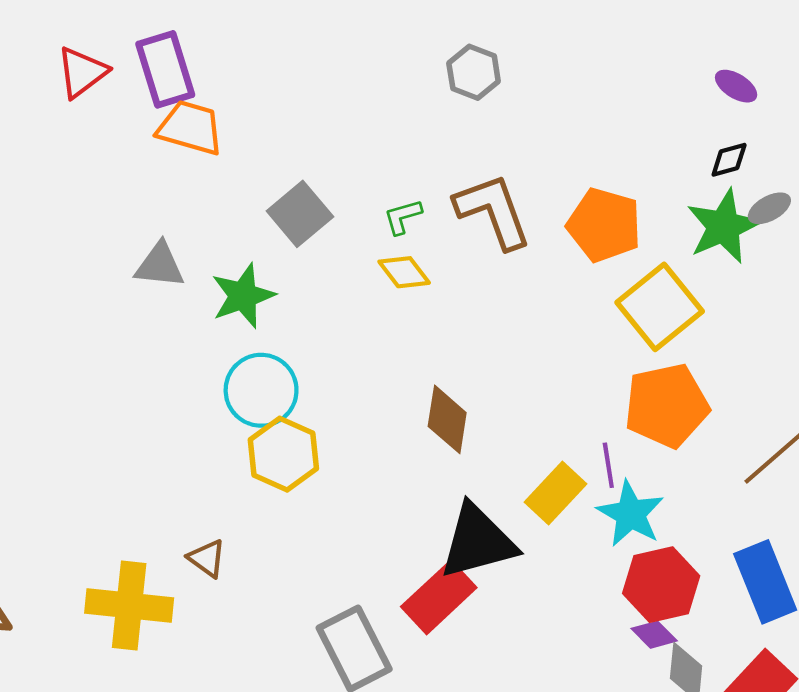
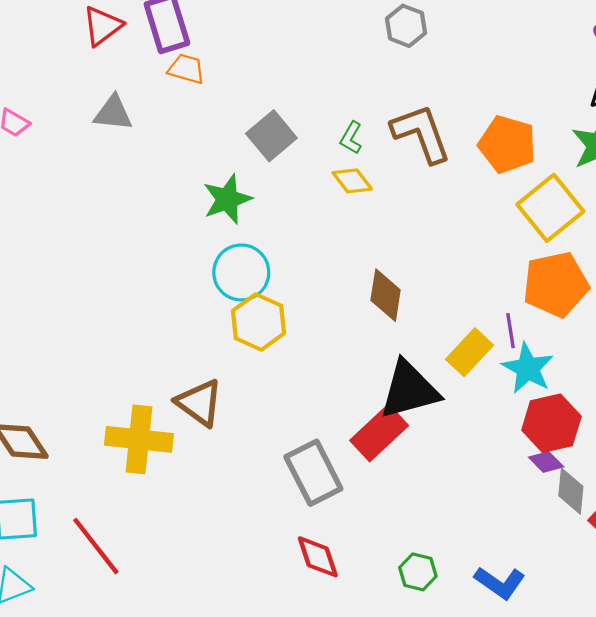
orange trapezoid: (190, 128) -> (186, 69), size x0.7
green L-shape: (403, 217) -> (351, 138), turned -44
gray triangle: (160, 265) -> (113, 113), moved
brown triangle: (207, 558) -> (199, 403), size x1.6

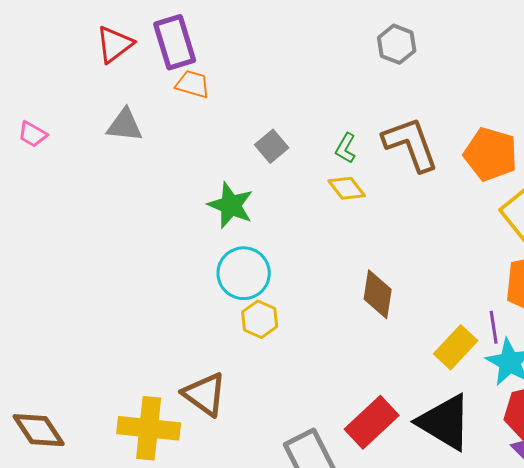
gray square: (271, 136) -> (272, 146), size x0.7
green star: (227, 199) -> (231, 205), turned -30
yellow hexagon: (258, 322) -> (260, 319), size x0.7
black triangle: (409, 390) -> (445, 422), moved, turned 46

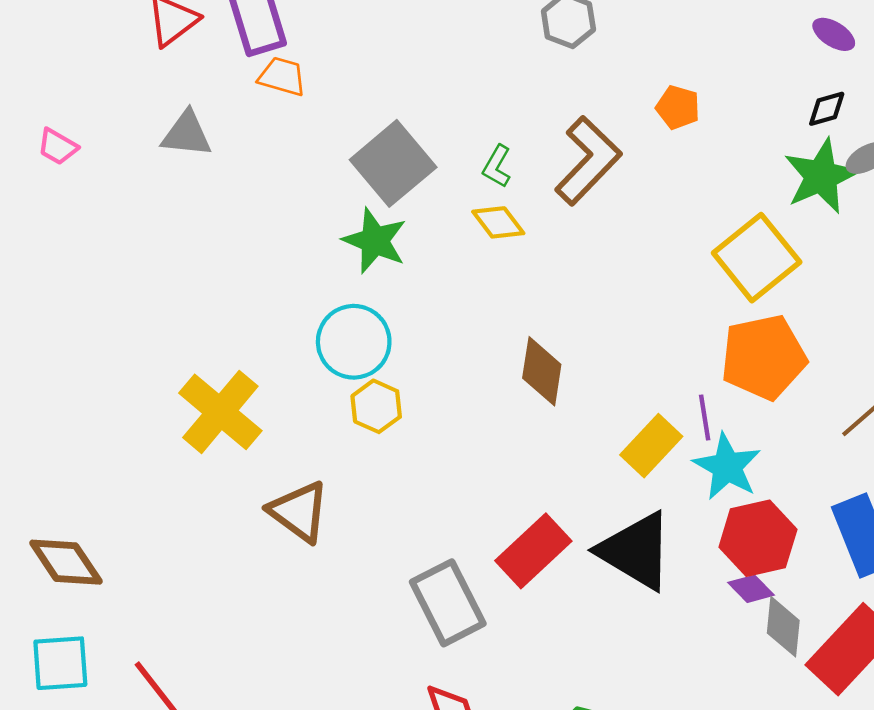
brown L-shape: (411, 144) -> (588, 161), turned 64
gray square: (272, 146) -> (393, 163), size x1.8
orange pentagon: (491, 154) -> (678, 107), moved, size x0.6
green star: (231, 205) -> (375, 241), moved
yellow cross: (149, 428) -> (220, 412), moved, turned 34

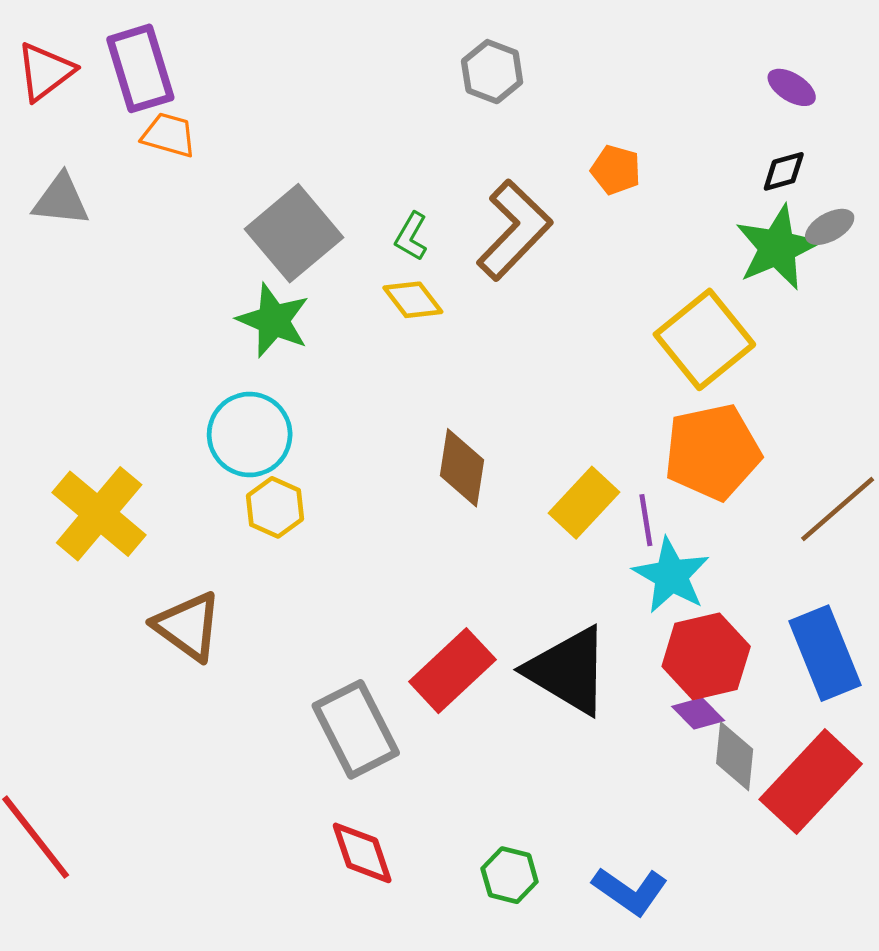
yellow rectangle: (651, 446) -> (584, 503), moved

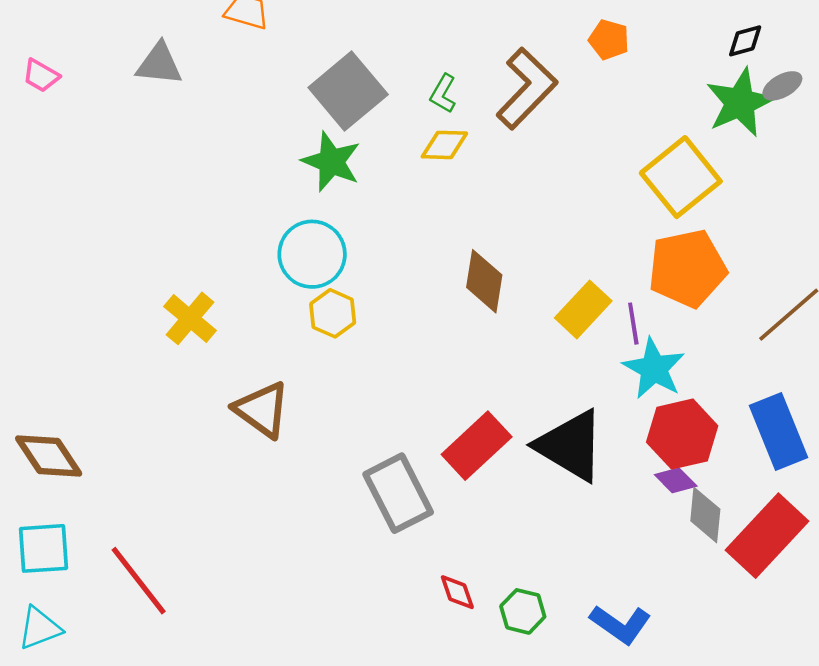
yellow diamond: (413, 300) -> (444, 145), turned -51
yellow cross: (99, 514) -> (190, 318), size x0.7
red diamond: (362, 853) -> (457, 592), moved, size x0.7

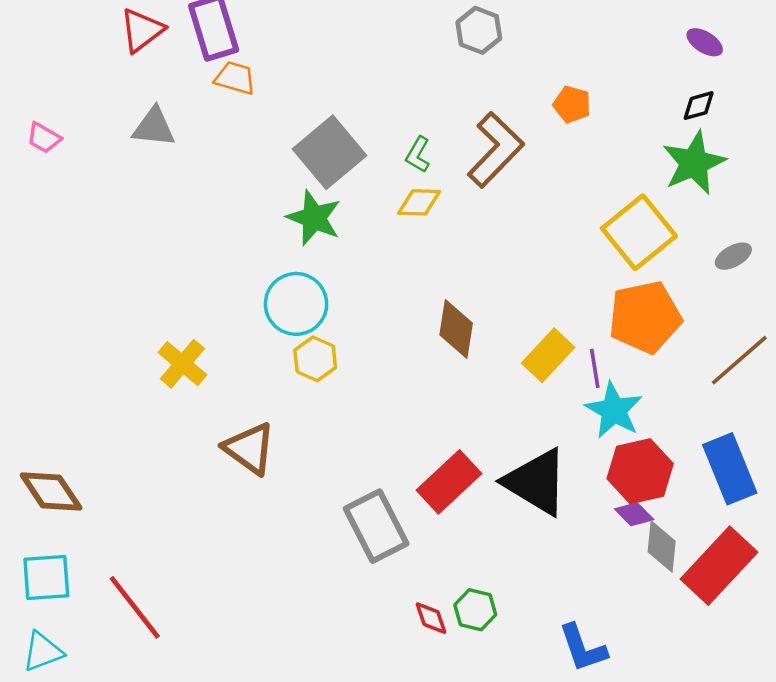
gray ellipse: (782, 86) -> (733, 256), moved
green hexagon: (523, 611) -> (475, 610), moved
blue L-shape: (620, 624) -> (583, 648), turned 36

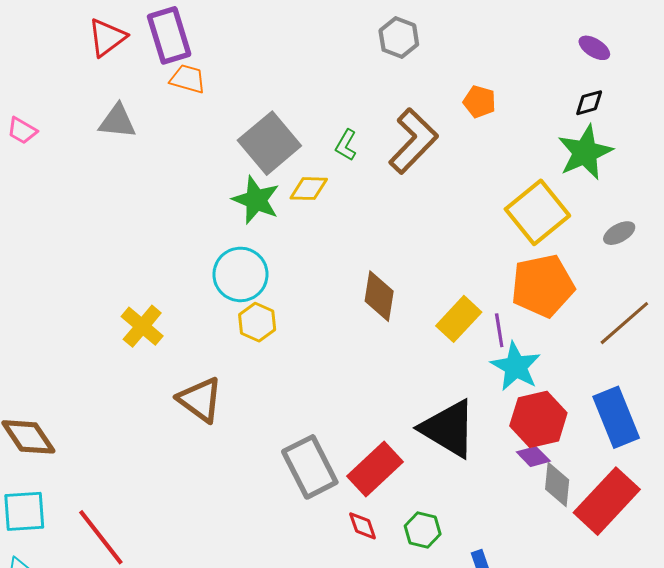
yellow diamond: (419, 202) -> (309, 189), moved
red rectangle: (449, 482) -> (375, 469), moved
green hexagon: (475, 610) -> (423, 530), moved
red diamond: (431, 618) -> (363, 526), moved

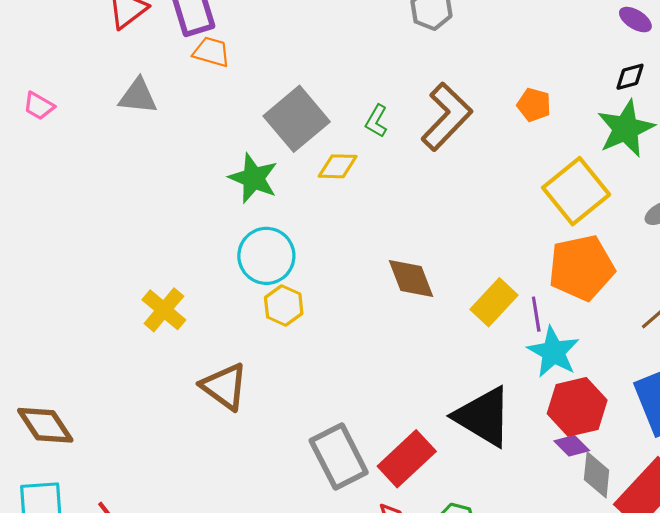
orange pentagon: (479, 102) -> (534, 105), moved
green star: (256, 200) -> (253, 178), moved
brown diamond: (379, 296) -> (411, 279), turned -30

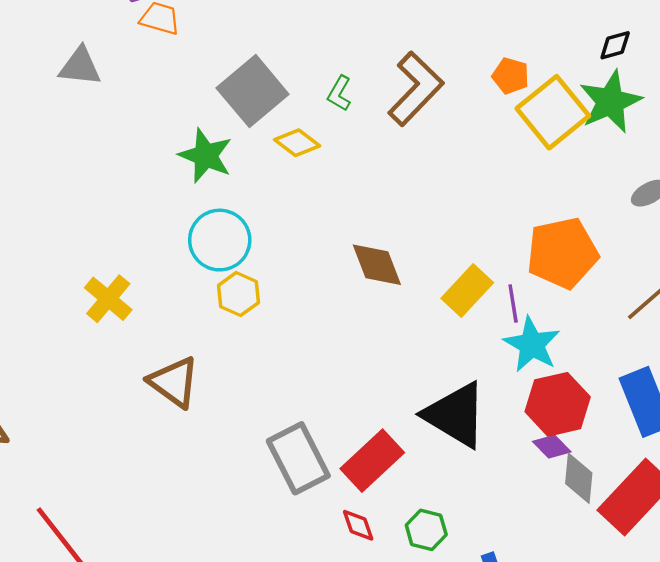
yellow diamond: (338, 166) -> (297, 143), turned 36
yellow square: (576, 191) -> (553, 112), moved

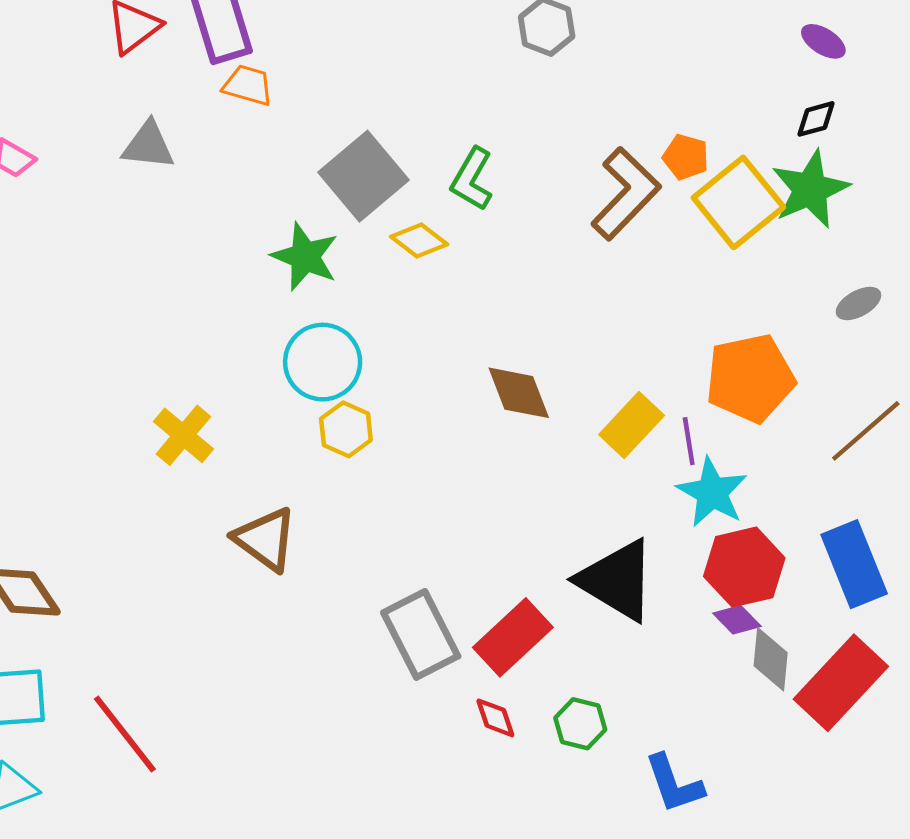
brown L-shape: (416, 89) -> (626, 194), moved
green L-shape: (339, 93) -> (472, 179), size x1.4

